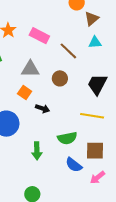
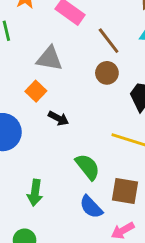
brown circle: (60, 78) -> (107, 73), moved
green semicircle: (67, 138) -> (88, 167), turned -126
green arrow: (37, 151) -> (35, 193), moved

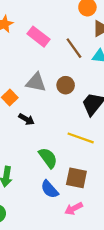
brown line: (109, 41) -> (74, 48), moved
gray triangle: (49, 59) -> (36, 82), moved

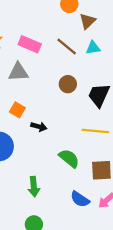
gray triangle: (36, 82) -> (18, 72), moved
blue semicircle: (50, 189) -> (80, 199), moved

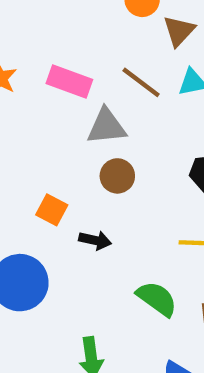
gray triangle: (18, 72) -> (106, 126), moved
brown circle: (68, 84) -> (117, 176), moved

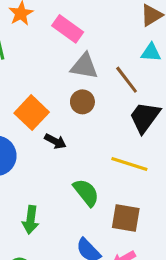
brown line: (141, 82) -> (127, 80), moved
orange square: (52, 210) -> (32, 113), size x1.5

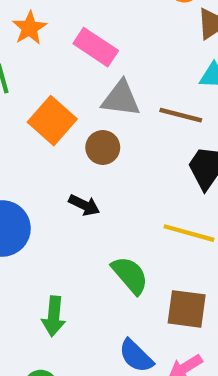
brown line: (127, 80) -> (181, 115), turned -36
brown circle: (82, 102) -> (103, 147), moved
orange square: (32, 113) -> (52, 121), moved

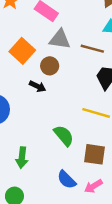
black arrow: (84, 205) -> (38, 86), moved

